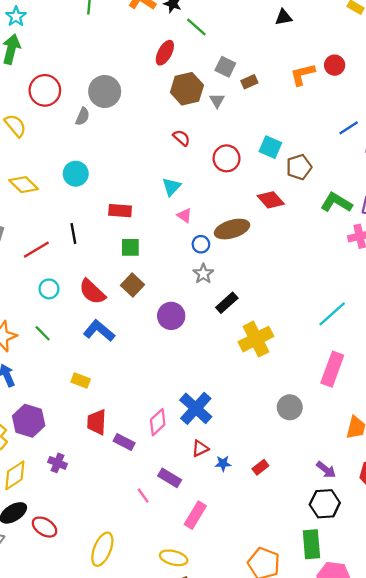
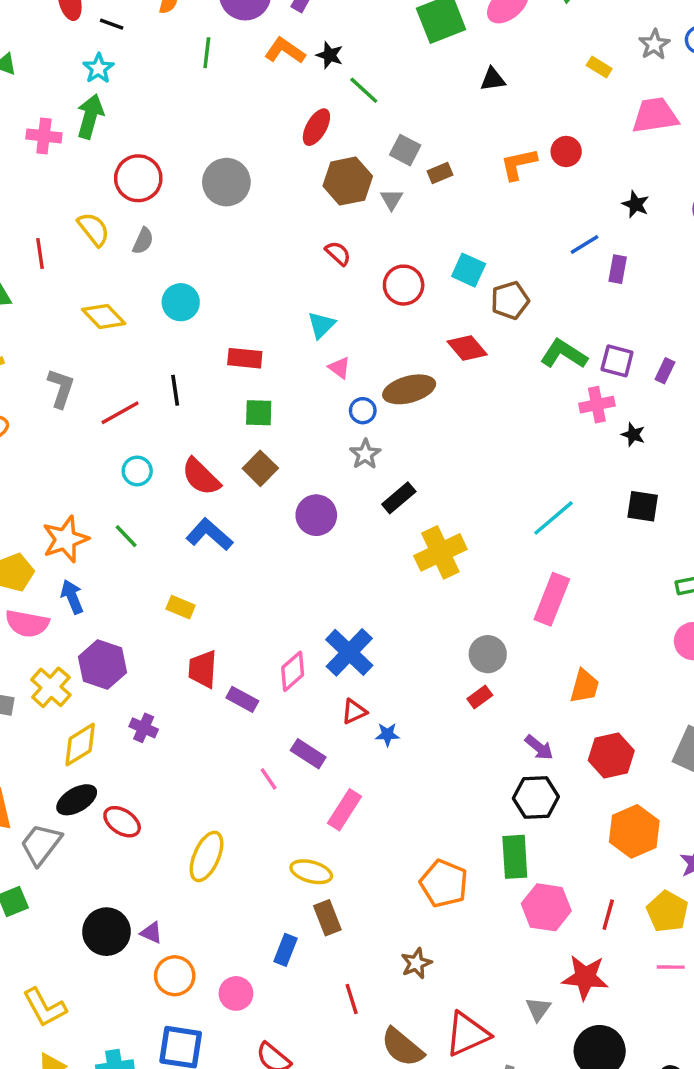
gray semicircle: (83, 116) -> (143, 241), moved
red rectangle: (260, 467) -> (480, 697), moved

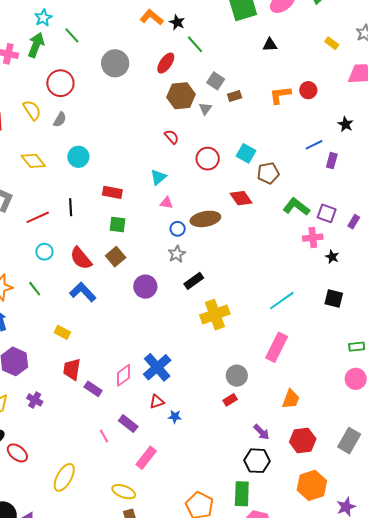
green line: (207, 53) -> (72, 35), moved, turned -54
gray circle: (226, 182) -> (115, 63), moved
pink triangle: (339, 368) -> (166, 203), turned -32

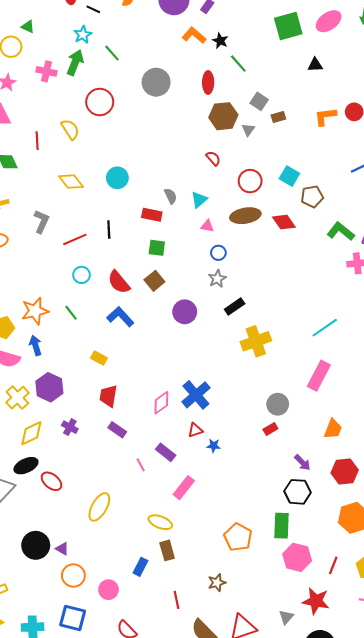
red ellipse: (166, 63) -> (208, 82), turned -35
gray semicircle: (60, 120) -> (171, 196), moved, turned -56
brown ellipse: (205, 219) -> (245, 216), moved
purple rectangle: (93, 389) -> (117, 430), moved

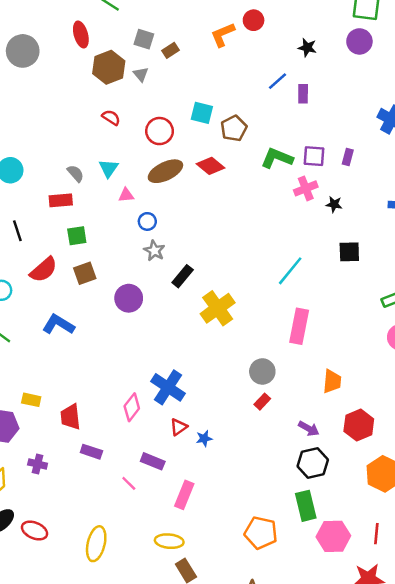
brown square: (154, 281) -> (85, 273), turned 36
red semicircle: (119, 282) -> (44, 270), moved, turned -75
yellow rectangle: (99, 358) -> (31, 400), moved

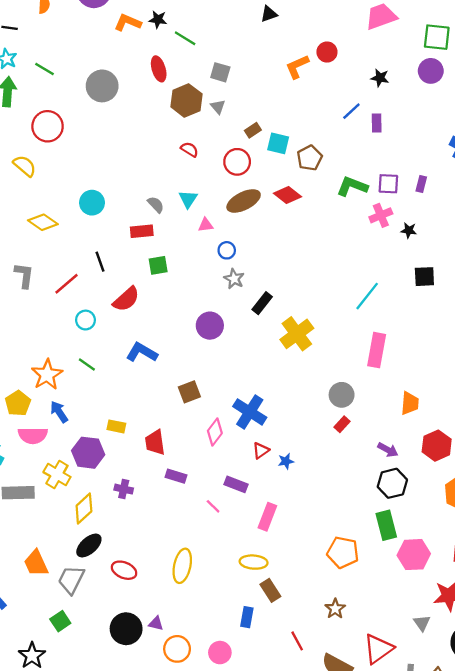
brown rectangle: (171, 50) -> (253, 130), moved
brown square: (85, 273) -> (189, 392), moved
red ellipse: (35, 531) -> (124, 570), moved

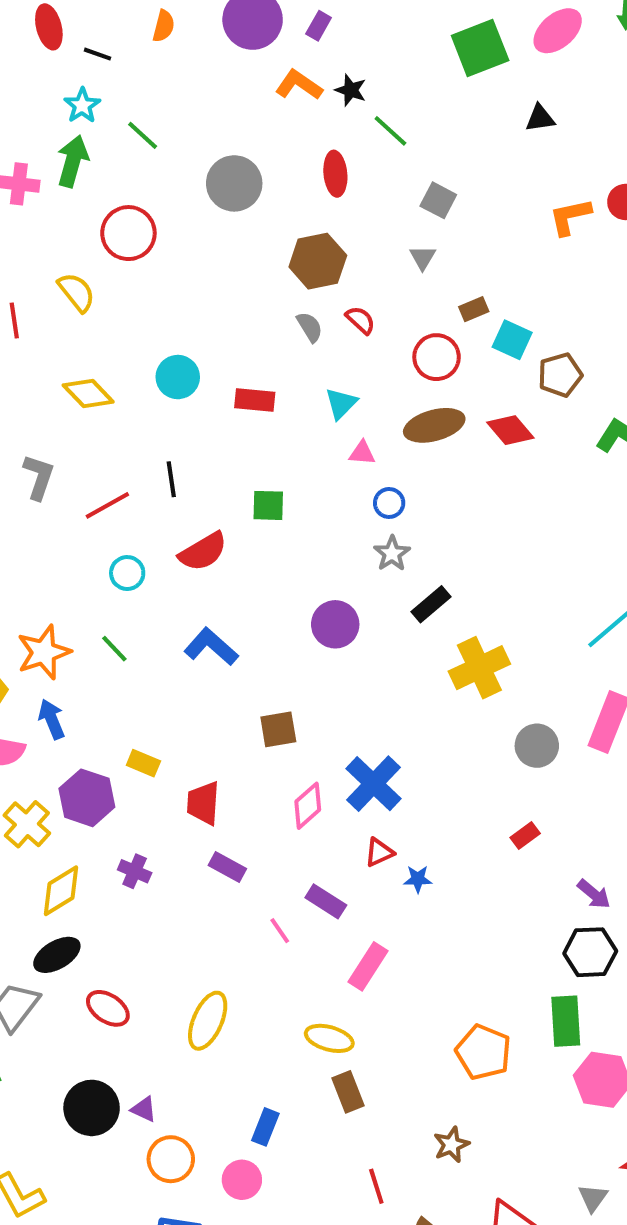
brown hexagon: (186, 100) -> (318, 261), moved
gray semicircle: (156, 205) -> (310, 327), moved
red rectangle: (142, 231) -> (255, 400), moved
gray circle: (342, 395) -> (537, 746), moved
blue rectangle: (247, 617) -> (265, 1127), moved

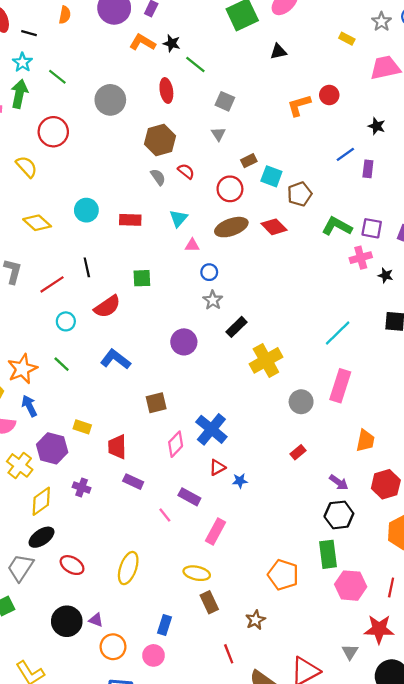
brown star: (451, 1145) -> (255, 620), moved

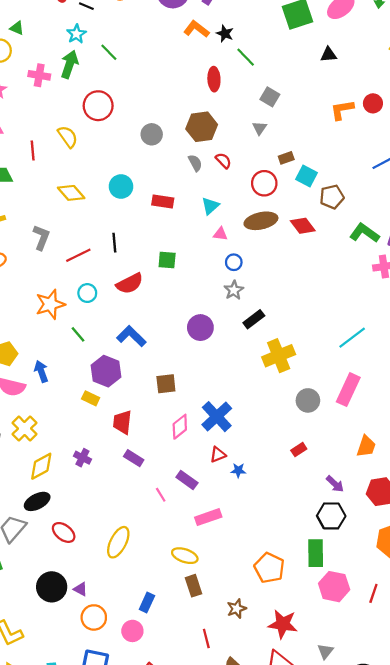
gray circle: (110, 100) -> (152, 134), moved, size x0.7
orange star: (22, 369) -> (50, 304), moved
purple hexagon: (52, 448) -> (106, 371), moved
pink rectangle: (216, 531) -> (208, 517), turned 35
red star: (379, 629) -> (283, 624), moved

